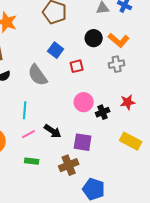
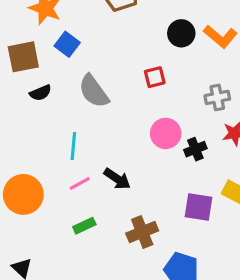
blue square: (56, 50) -> (67, 44), moved
gray cross: (117, 64) -> (217, 97), moved
purple square: (83, 142) -> (198, 207), moved
green rectangle: (32, 161) -> (84, 226), turned -32

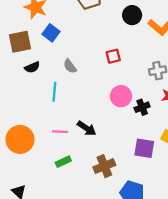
black circle: (181, 33) -> (132, 15), moved
gray semicircle: (94, 91) -> (70, 66), size x0.6
cyan line: (73, 146) -> (54, 92), moved
pink line: (80, 183) -> (60, 132), turned 32

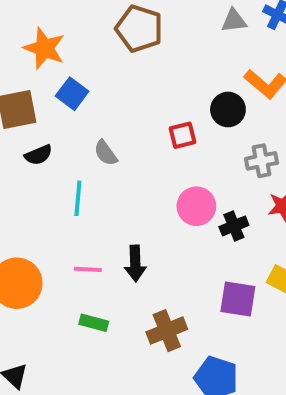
black circle: (132, 15) -> (228, 110), moved
black arrow: (87, 128) -> (135, 263), turned 54
green rectangle: (63, 162) -> (94, 323), turned 40

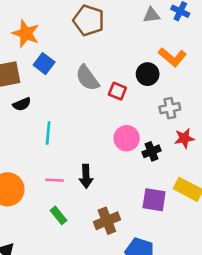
red square: (183, 135) -> (117, 91), turned 36
gray semicircle: (106, 153) -> (87, 78), moved, size x1.5
green rectangle: (94, 323) -> (59, 215), turned 36

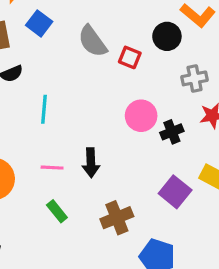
purple square: (154, 200) -> (175, 192), turned 30

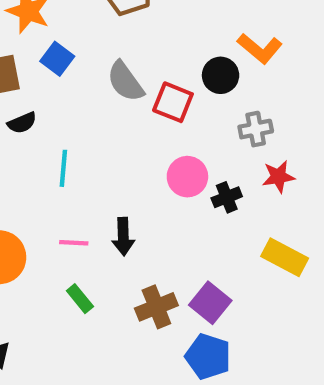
red square: (130, 57) -> (173, 102), size x1.4
purple square: (175, 192) -> (210, 303), moved

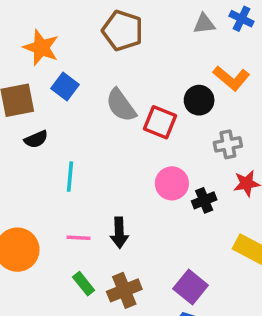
brown cross: (156, 307) -> (124, 290), moved

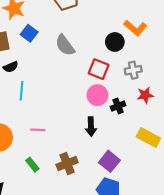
red square: (160, 122) -> (99, 69), moved
cyan line: (70, 177) -> (22, 91), moved
black arrow: (119, 233) -> (91, 127), moved
green rectangle: (84, 284) -> (32, 165), moved

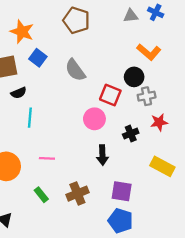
black circle: (115, 42) -> (134, 77), moved
pink circle: (97, 95) -> (94, 119), moved
purple square: (109, 161) -> (122, 191), turned -30

